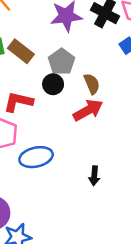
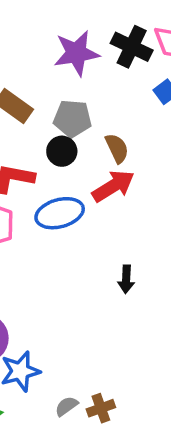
gray pentagon: (61, 62) -> (72, 119), turned -30
blue ellipse: (36, 157) -> (60, 213), moved

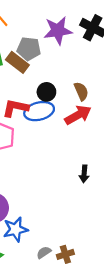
gray pentagon: (72, 119) -> (29, 49), moved
blue ellipse: (60, 213) -> (39, 111), moved

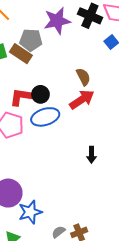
black circle: (46, 92) -> (40, 94), moved
blue ellipse: (39, 111) -> (45, 117), moved

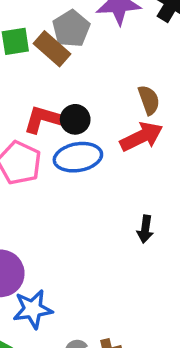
gray pentagon: (31, 40) -> (71, 29), turned 30

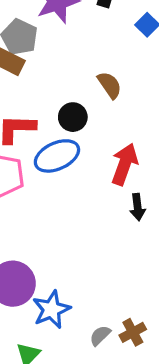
black circle: (75, 119) -> (73, 117), moved
red arrow: (141, 137) -> (125, 164), moved, turned -30

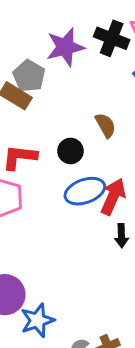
blue ellipse: (57, 156) -> (85, 191), moved

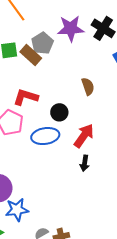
black circle: (71, 151) -> (59, 112), moved
blue ellipse: (85, 191) -> (45, 136), moved

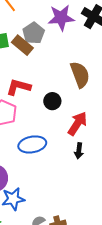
brown semicircle: (88, 86) -> (80, 75), size x1.5
blue ellipse: (45, 136) -> (32, 144), moved

